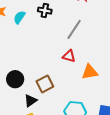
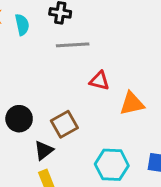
cyan semicircle: (19, 17) -> (22, 25), turned 136
gray line: (74, 29) -> (73, 45), moved, turned 55

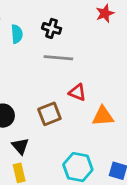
brown square: (64, 124) -> (49, 114), moved
black triangle: (44, 150) -> (20, 146), turned -42

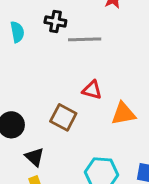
gray line: (58, 58) -> (85, 39), moved
brown square: (49, 114) -> (63, 117), turned -35

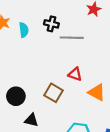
orange triangle: (123, 114) -> (97, 92), turned 36
black triangle: (35, 157) -> (31, 120), turned -32

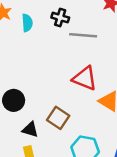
red triangle: (75, 74) -> (85, 78), size x1.5
brown square: (53, 93) -> (58, 118), moved

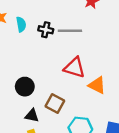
black cross: (60, 18) -> (46, 30), moved
black circle: (14, 100) -> (25, 87), moved

